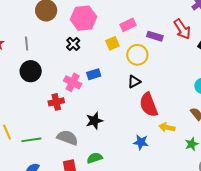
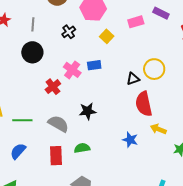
purple rectangle: (155, 36) -> (161, 13), moved
yellow square: (112, 43) -> (107, 36), moved, turned -32
black cross: (73, 44) -> (69, 32), moved
yellow circle: (137, 55) -> (154, 69), moved
red cross: (56, 102) -> (53, 87), turned -35

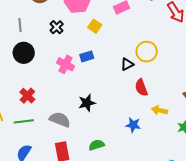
red cross: (53, 87) -> (27, 96), moved
red semicircle: (144, 104) -> (141, 88), size x0.7
green semicircle: (82, 148) -> (97, 145), moved

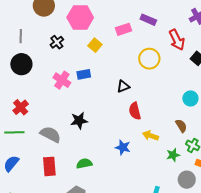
yellow circle: (147, 52) -> (149, 59), moved

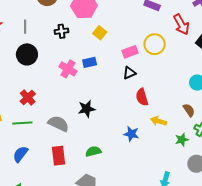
pink rectangle: (124, 29) -> (130, 52), moved
black cross: (57, 42) -> (62, 31), turned 32

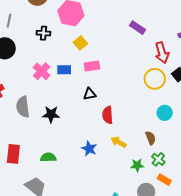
yellow circle: (155, 44) -> (155, 79), moved
pink rectangle: (130, 52) -> (92, 66), moved
black triangle: (129, 73) -> (90, 94), moved
gray semicircle: (58, 124) -> (23, 107), moved, turned -135

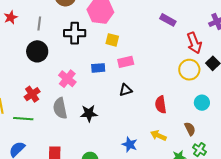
black cross: (43, 33) -> (75, 33), size x1.5
yellow square: (80, 43) -> (112, 40), turned -32
pink cross: (42, 71) -> (67, 79), moved
red semicircle: (108, 115) -> (161, 105), moved

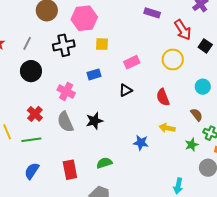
gray line: (39, 24) -> (27, 43), turned 32
pink rectangle: (126, 62) -> (132, 62), moved
yellow circle: (189, 70) -> (173, 59), moved

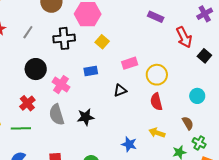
yellow square: (102, 44) -> (102, 42), turned 32
yellow circle: (173, 59) -> (157, 75), moved
black circle: (31, 71) -> (36, 69), moved

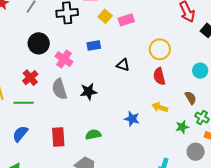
pink rectangle: (130, 63) -> (126, 20), moved
black triangle: (120, 90) -> (123, 65), turned 40

